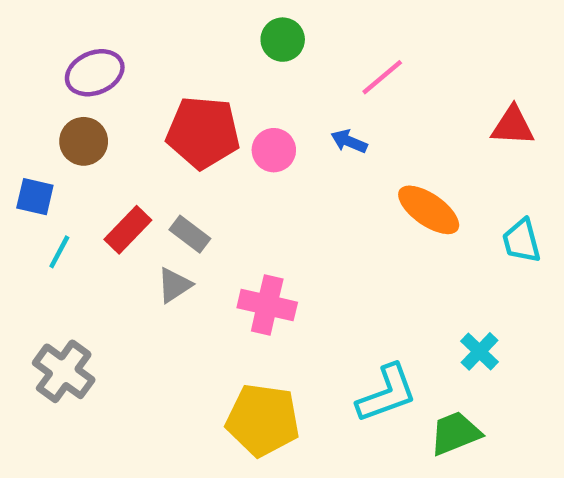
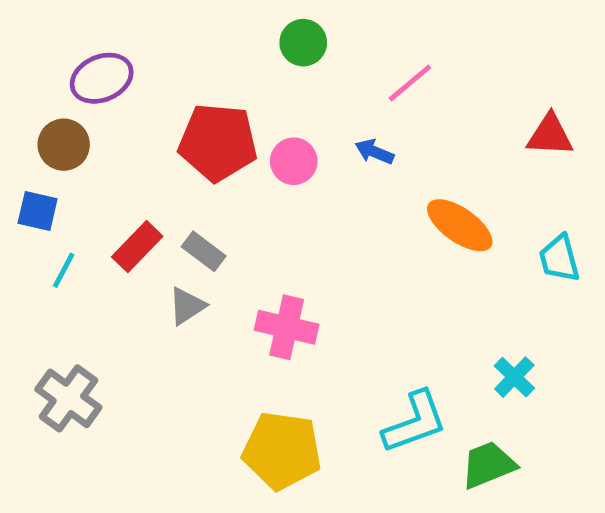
brown circle: (84, 141) -> (64, 145), moved

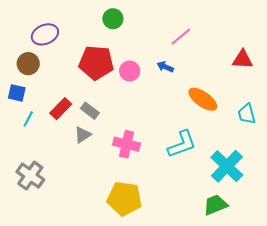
green circle: (303, 43) -> (113, 19), moved
cyan cross: (514, 377) -> (227, 166), size x1.8
cyan L-shape: (415, 422) -> (182, 144), moved

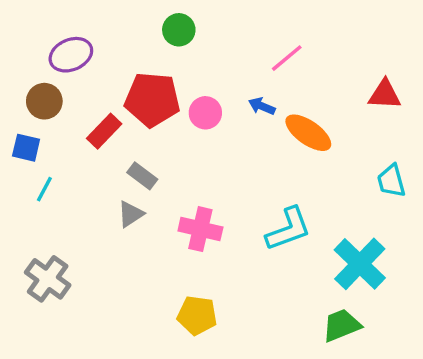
orange ellipse: (203, 99) -> (308, 133), moved
red rectangle: (61, 109) -> (104, 131), moved
yellow pentagon: (124, 199) -> (197, 315), size x0.7

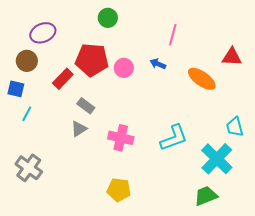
pink line: (287, 58) -> (173, 35), turned -35
orange ellipse: (308, 133) -> (202, 79), moved
cyan trapezoid: (391, 181) -> (235, 127), moved

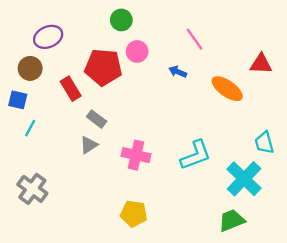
pink line: (173, 35) -> (195, 39), turned -50
pink circle: (124, 68) -> (137, 51), moved
red rectangle: (63, 79) -> (71, 89), turned -75

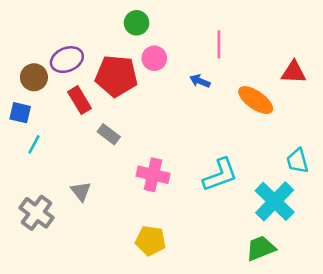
purple ellipse: (48, 37) -> (67, 60), moved
pink line: (195, 39) -> (219, 44), turned 35
gray triangle: (89, 145) -> (81, 191), moved, turned -36

